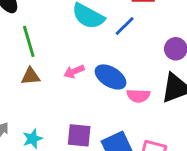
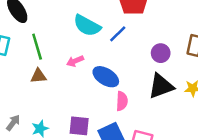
pink arrow: (74, 71) -> (75, 61), moved
pink semicircle: (138, 96) -> (122, 101), moved, turned -90

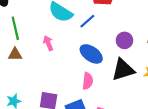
pink arrow: (75, 61) -> (48, 43), turned 88
blue ellipse: (106, 77) -> (91, 54), moved

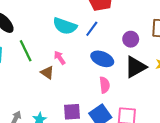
brown triangle: (15, 54) -> (47, 72), moved, turned 48

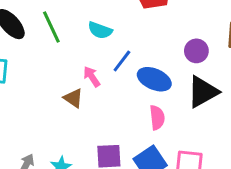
cyan semicircle: (65, 26) -> (100, 30), size x0.7
blue line: (92, 29) -> (122, 61), moved
green line: (26, 51) -> (51, 27), moved

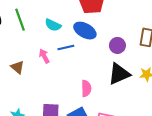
blue line: (122, 61) -> (66, 47), turned 35
blue ellipse: (154, 79) -> (85, 31), moved
brown triangle: (73, 98) -> (17, 67), moved

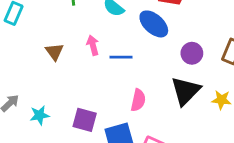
blue line: (66, 47) -> (121, 57), moved
black triangle: (119, 74) -> (186, 91), turned -35

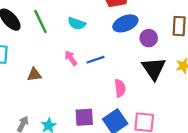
blue ellipse: (154, 24) -> (125, 23), moved, turned -45
brown triangle: (54, 52) -> (34, 75), moved, turned -42

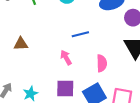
pink arrow: (71, 58) -> (66, 58), moved

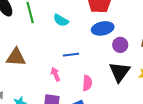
brown triangle: (21, 44) -> (16, 57), size x1.5

